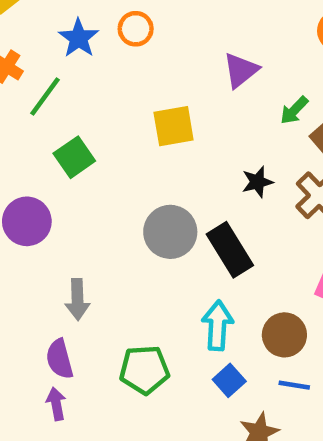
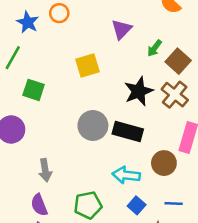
green square: (74, 157) -> (34, 90), turned -30
black star: (257, 182) -> (139, 91), size x1.6
black rectangle: (230, 250) -> (128, 131), turned -36
cyan arrow: (217, 325) -> (126, 175), turned -80
brown circle: (284, 335) -> (164, 163), moved

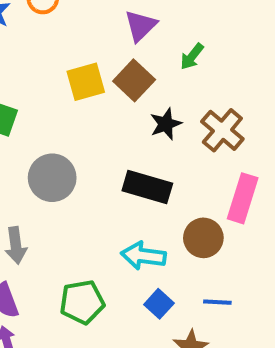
brown square: (178, 61) -> (134, 80), moved
black star: (139, 91) -> (166, 124), size x0.7
gray circle: (93, 125) -> (52, 178), moved

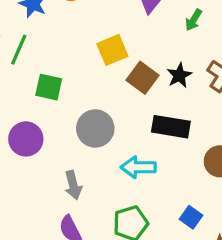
brown square: (134, 80) -> (143, 78), moved
cyan arrow: (143, 256) -> (138, 167), moved

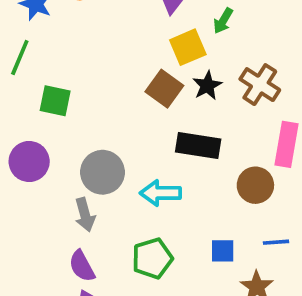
yellow square: (112, 50) -> (188, 47), moved
gray circle: (95, 128) -> (102, 172), moved
blue square: (191, 217) -> (223, 251), turned -35

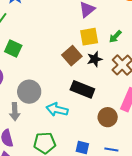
green arrow: (223, 21) -> (115, 37), moved

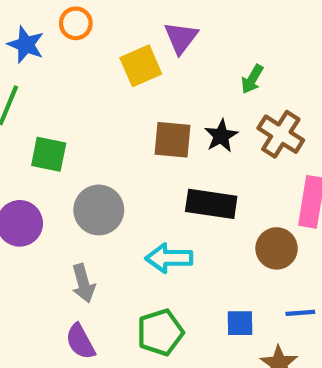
yellow square: (89, 37) -> (141, 66), moved
brown square: (72, 56) -> (173, 140), turned -30
gray circle: (29, 92) -> (99, 210), moved

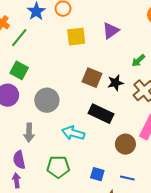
yellow square: (141, 66) -> (76, 37), moved
green square: (49, 154) -> (19, 70), moved

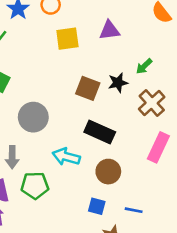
purple triangle: (111, 31) -> (109, 30), turned 30
black star: (115, 83) -> (118, 83), moved
brown circle: (125, 144) -> (108, 172), moved
green pentagon: (58, 167) -> (35, 185), moved

